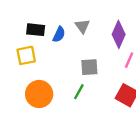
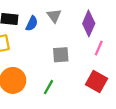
green line: (79, 92) -> (49, 87), moved

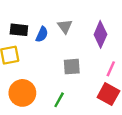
pink line: (99, 48) -> (111, 69), moved

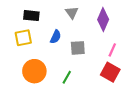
blue semicircle: (42, 34) -> (56, 37), moved

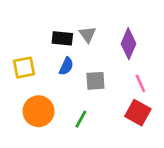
black rectangle: (31, 16) -> (62, 38), moved
pink line: (112, 50) -> (140, 83), turned -48

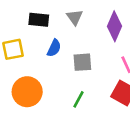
black rectangle: (62, 38) -> (39, 20), moved
green line: (81, 119) -> (79, 99), moved

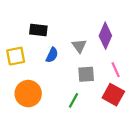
gray triangle: (75, 17) -> (79, 46), moved
gray square: (82, 62) -> (86, 74), moved

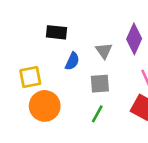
yellow square: (16, 56) -> (30, 77), moved
gray square: (86, 74) -> (100, 84), moved

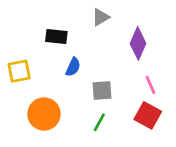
gray triangle: (104, 51) -> (101, 17), moved, turned 36
yellow square: (30, 77) -> (19, 71), moved

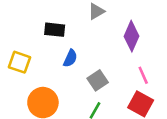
yellow square: (19, 71) -> (20, 62), turned 30
gray square: (102, 90) -> (98, 80), turned -30

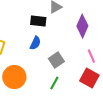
black rectangle: (55, 30) -> (38, 21), moved

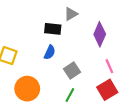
red square: (89, 78) -> (107, 90), turned 30

